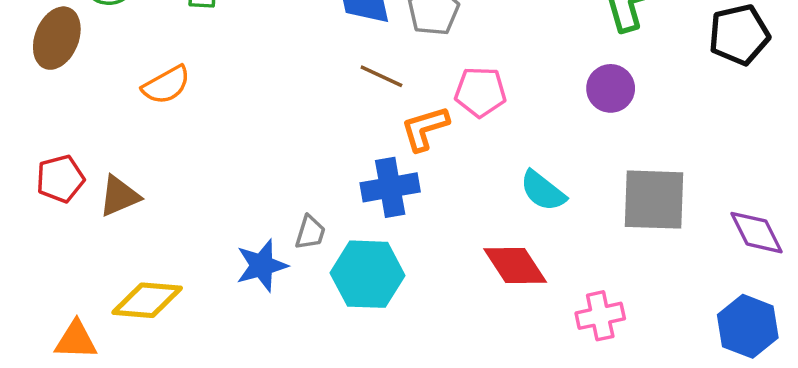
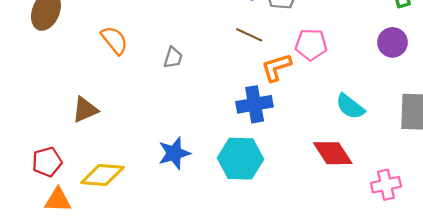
orange semicircle: (166, 85) -> (114, 40), turned -100
red pentagon: (60, 179) -> (47, 162), moved
gray trapezoid: (310, 233) -> (173, 58), moved

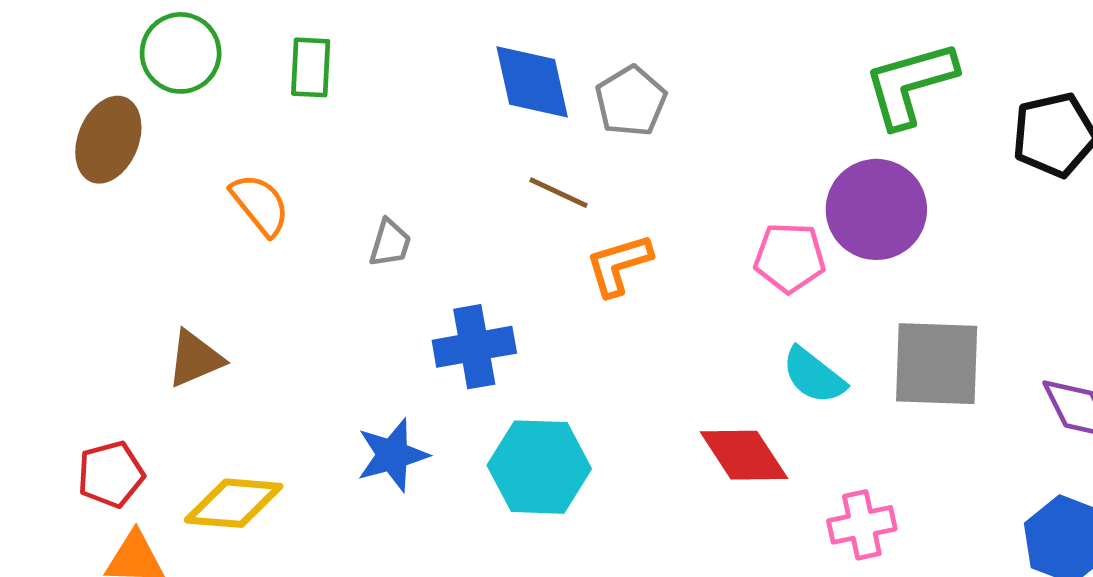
purple circle: (392, 42) -> (876, 209), size x1.5
pink pentagon: (311, 45) -> (790, 258), moved
blue cross: (255, 104) -> (474, 347), moved
cyan semicircle: (350, 106) -> (814, 376), moved

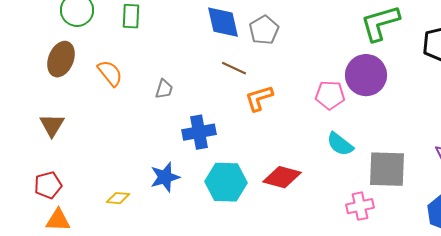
brown ellipse: (108, 140) -> (61, 59), moved
brown triangle: (195, 359) -> (52, 125), moved, turned -36
gray square: (937, 364) -> (387, 169), moved
red diamond: (744, 455) -> (282, 177), moved, turned -42
yellow diamond: (234, 503) -> (118, 198), moved, size x0.6

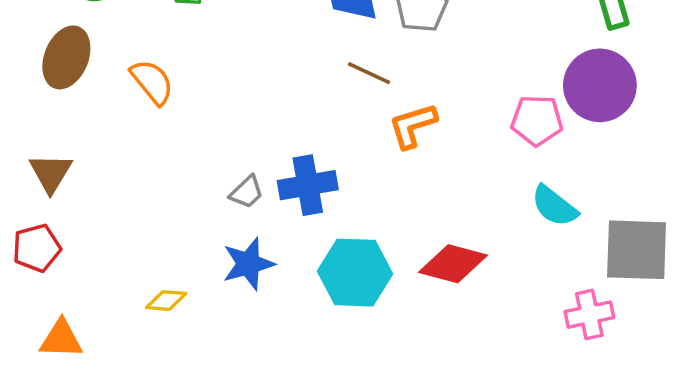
gray trapezoid: (164, 89) -> (247, 192), moved, turned 30
red pentagon: (48, 185) -> (37, 248), moved

